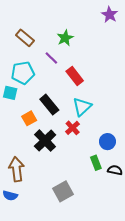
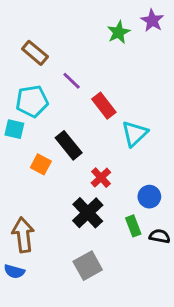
green star: (65, 38) -> (119, 32), moved
cyan triangle: (82, 107) -> (135, 134), moved
orange square: (29, 118) -> (41, 164), turned -32
black cross: (45, 141) -> (88, 213), moved

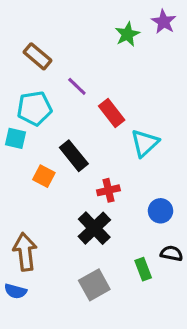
red cross: (101, 178) -> (108, 190), turned 30
green rectangle: (133, 226) -> (143, 269), moved

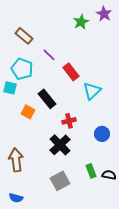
cyan pentagon: (34, 108) -> (22, 69), turned 30
black semicircle: (172, 253) -> (109, 175), moved
blue semicircle: (15, 291) -> (16, 198), moved

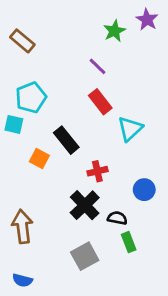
brown rectangle: (24, 36) -> (22, 41), moved
purple line: (49, 55) -> (97, 66), moved
cyan pentagon: (22, 69) -> (31, 98), turned 30
black semicircle: (109, 175) -> (117, 218), moved

